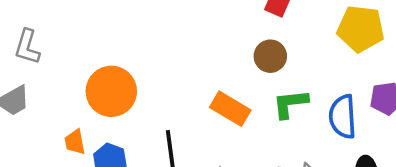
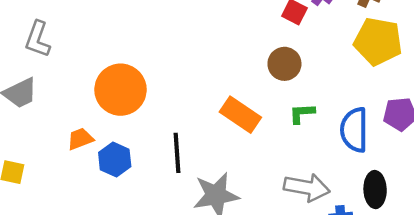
green L-shape: (290, 104) -> (302, 113), size x0.7
orange trapezoid: (75, 142) -> (80, 139), turned 76

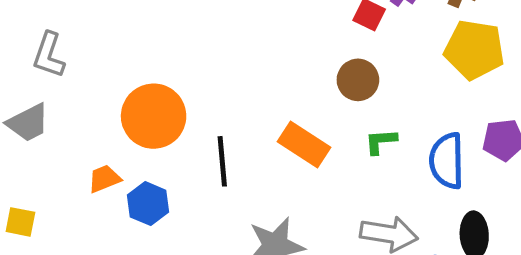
black line: (177, 153) -> (222, 161), moved

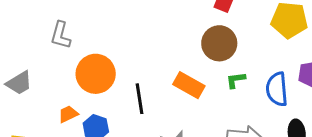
gray L-shape: (49, 55) -> (61, 35), moved
brown circle: (358, 80) -> (219, 43), size x1.4

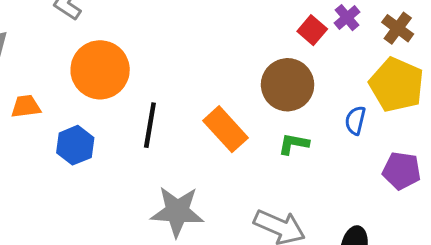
blue semicircle: (277, 89) -> (355, 120), moved, size x0.6
orange trapezoid: (68, 114) -> (26, 106), moved

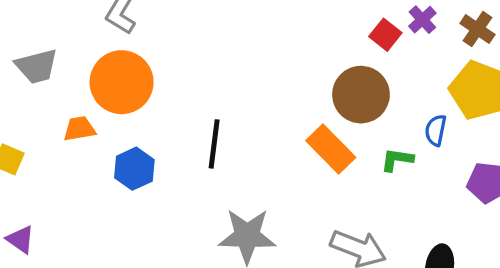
orange circle: (100, 70) -> (122, 82), moved
orange rectangle: (226, 129) -> (331, 149), moved
green L-shape: (294, 144) -> (397, 160), moved

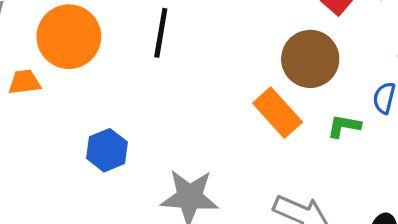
black line: (214, 144) -> (161, 33), moved
blue hexagon: (134, 169) -> (107, 150), moved

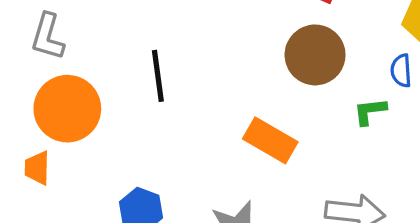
orange trapezoid: (24, 82) -> (37, 168), turned -64
orange rectangle: (278, 113) -> (270, 140), moved

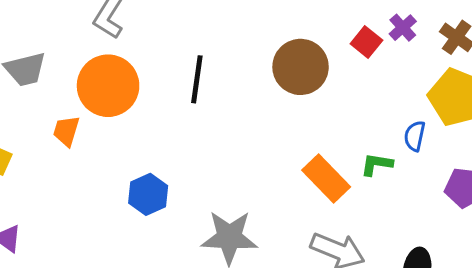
brown circle: (315, 55) -> (301, 67), moved
orange rectangle: (270, 140) -> (326, 179), moved

